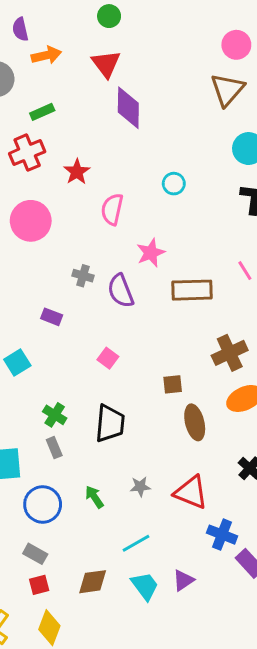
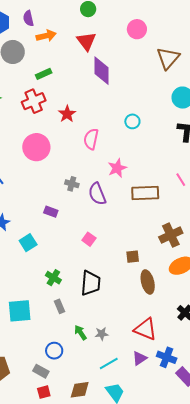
pink circle: (236, 45) -> (137, 29), moved
gray rectangle: (54, 448) -> (60, 306), moved
gray star: (140, 487) -> (102, 334), moved
blue circle: (43, 504) -> (54, 351), moved, size x0.7
purple triangle: (183, 580) -> (140, 358), moved

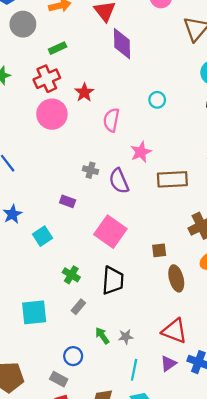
pink circle: (36, 147) -> (52, 114), moved
pink square: (89, 239) -> (110, 232), size x2.0
gray rectangle: (60, 306) -> (78, 307), turned 64
cyan line: (109, 364) -> (134, 370), turned -48

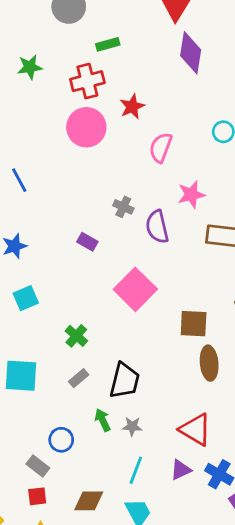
cyan square: (43, 236) -> (26, 298), moved
brown square: (159, 250) -> (194, 324), size x1.5
black trapezoid: (113, 281) -> (125, 381), moved

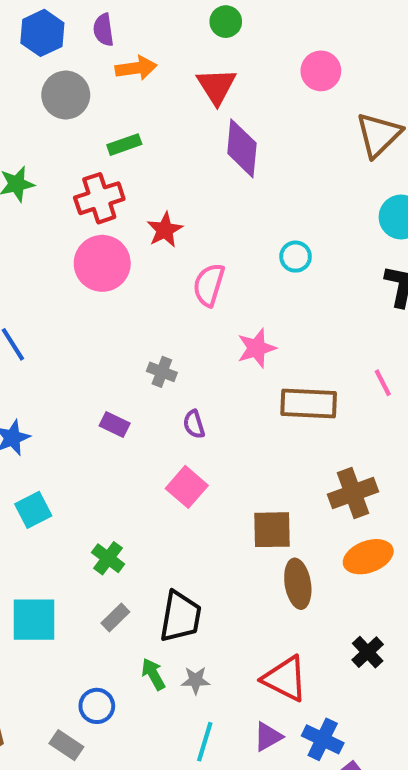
purple semicircle: (157, 227) -> (194, 424), moved, size x0.6
pink square: (135, 289) -> (187, 487), size x0.7

